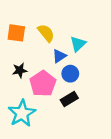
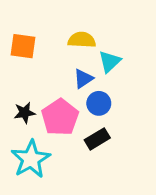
yellow semicircle: (46, 33) -> (82, 40), moved, turned -48
black star: (20, 70) -> (25, 113), moved

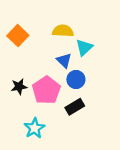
orange square: (23, 46) -> (18, 36), turned 36
blue triangle: (83, 79) -> (64, 61), turned -42
cyan star: (31, 159) -> (34, 128), moved, size x0.7

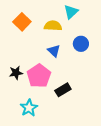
orange square: (18, 36) -> (22, 22), moved
cyan triangle: (84, 47) -> (71, 12), moved
blue circle: (76, 79) -> (81, 44), moved

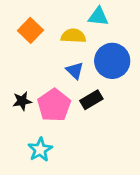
cyan triangle: (71, 12) -> (98, 17), turned 49
blue circle: (81, 44) -> (112, 61), size x1.6
black rectangle: (63, 90) -> (91, 100), moved

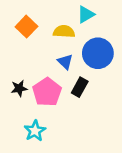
cyan triangle: (98, 17) -> (86, 14), turned -36
black rectangle: (91, 100) -> (80, 87), turned -30

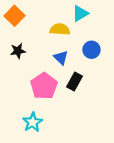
orange square: (26, 27) -> (14, 16), moved
blue circle: (98, 53) -> (91, 50), size x0.6
black star: (19, 88) -> (18, 51), moved

